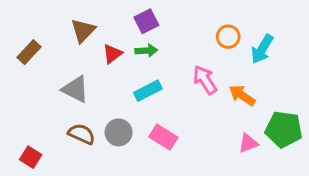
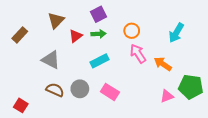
orange circle: (228, 37) -> (132, 31), moved

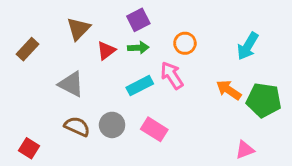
pink arrow: (138, 54) -> (172, 75), moved
green pentagon: (191, 87) -> (264, 100), moved
pink triangle: (167, 96) -> (245, 150), moved

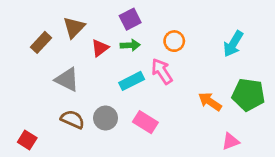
brown rectangle: (27, 49) -> (41, 42), moved
orange arrow: (229, 90) -> (210, 102), moved

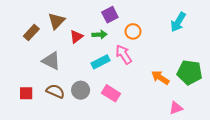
purple square: (130, 19) -> (110, 15), moved
cyan arrow: (233, 44) -> (178, 22), moved
red square: (27, 140) -> (26, 93), moved, turned -32

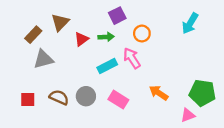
gray triangle: (51, 61) -> (43, 59), moved, turned -42
green pentagon: (190, 72) -> (202, 93), moved
orange arrow: (160, 78) -> (159, 93), moved

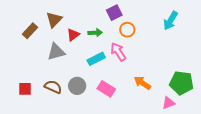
purple square: (117, 16) -> (114, 13), moved
gray triangle: (43, 59) -> (56, 52), moved

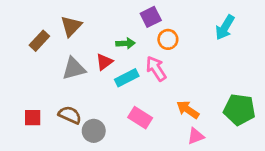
red triangle: (73, 35) -> (104, 62), moved
gray circle: (77, 86) -> (94, 131), moved
pink triangle: (168, 103) -> (196, 136), moved

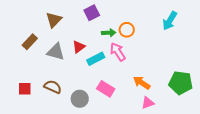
purple square: (151, 17) -> (92, 13), moved
brown rectangle: (39, 41) -> (30, 42), moved
green arrow: (125, 43) -> (109, 33), moved
gray triangle: (74, 69) -> (56, 52), turned 30
gray circle: (94, 131) -> (80, 99), moved

